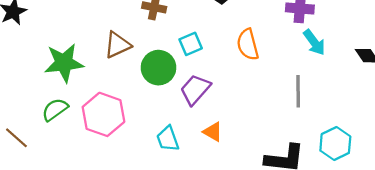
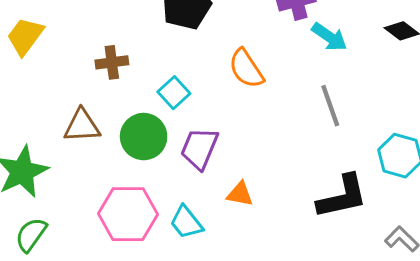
brown triangle: (117, 45) -> (82, 126), turned 40
pink hexagon: (103, 114) -> (128, 214), moved

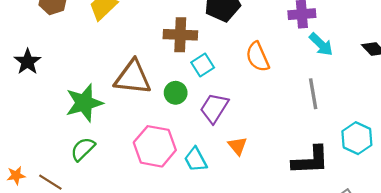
brown cross: (112, 62) -> (180, 35), moved, size x1.4
brown triangle: (82, 126) -> (133, 77), size x1.4
green circle: (144, 137) -> (176, 93), size x0.7
orange triangle: (240, 194) -> (238, 146), turned 30

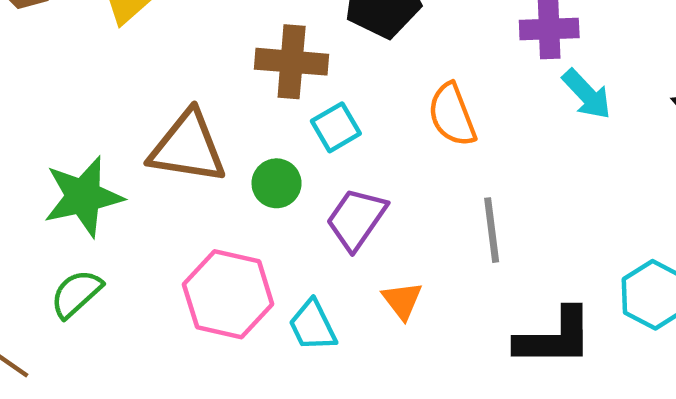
gray line: (313, 94) -> (492, 230), moved

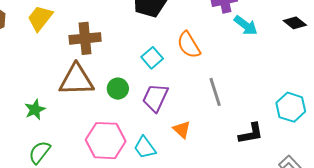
brown cross: (292, 62) -> (85, 38), moved
cyan square: (336, 127) -> (152, 58), moved
green star: (83, 197) -> (35, 110), size x0.6
black L-shape: (554, 337) -> (251, 134), size x0.7

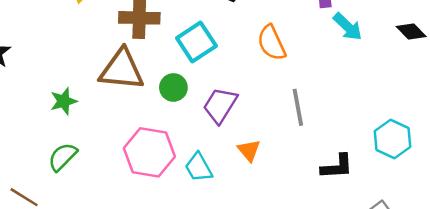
cyan square: (152, 58) -> (196, 42), moved, size x1.4

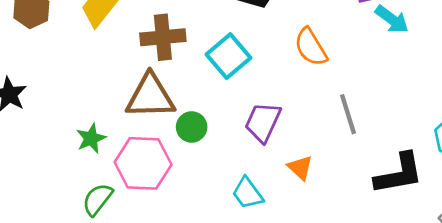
green circle: (173, 87) -> (192, 127), moved
pink hexagon: (149, 152) -> (143, 163), moved
black L-shape: (337, 167) -> (399, 174), size x1.4

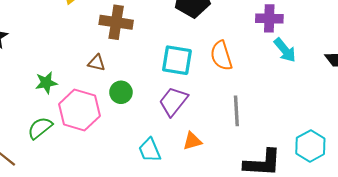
cyan square: (229, 56) -> (177, 60), moved, turned 36
brown triangle: (150, 96) -> (97, 63), size x0.5
orange triangle: (300, 168) -> (192, 141), turned 48

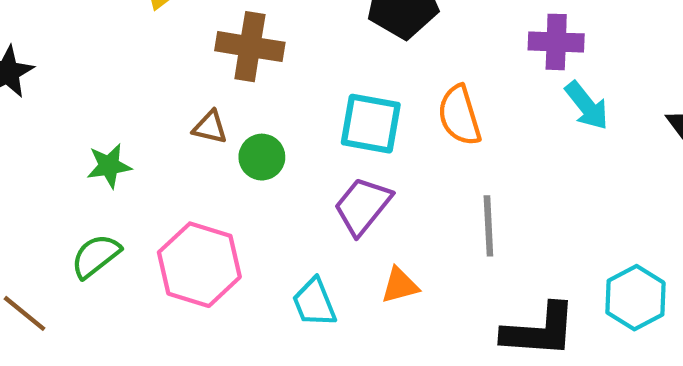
green circle: (121, 92) -> (262, 157), moved
pink hexagon: (79, 110) -> (199, 265), moved

